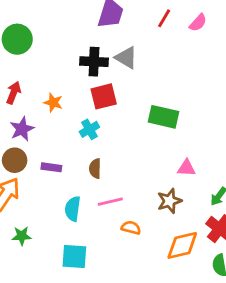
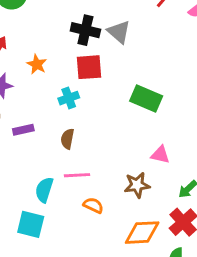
purple rectangle: (51, 167) -> (23, 130), turned -30
cyan semicircle: (73, 209) -> (44, 190), moved

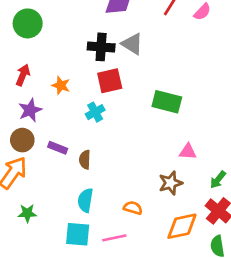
purple rectangle: (23, 130) -> (58, 148), turned 42
brown semicircle: (67, 139) -> (85, 160), moved
pink line: (77, 175) -> (114, 238), moved

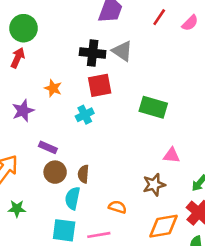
red arrow: (23, 75) -> (18, 58), moved
brown circle: (22, 140) -> (55, 172), moved
brown semicircle: (85, 160) -> (83, 174), moved

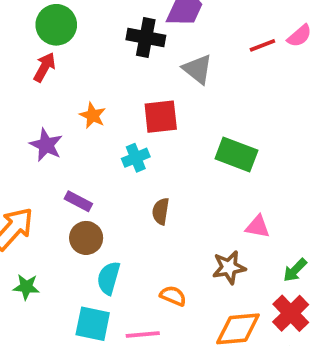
red line: (159, 17) -> (262, 45), moved, turned 30
black cross: (93, 53) -> (146, 38), moved
purple star: (23, 111) -> (46, 145), turned -30
brown semicircle: (83, 174) -> (161, 211), moved

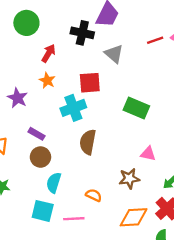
red arrow: (44, 67) -> (49, 53), moved
cyan cross: (136, 158) -> (73, 108), size x1.5
brown semicircle: (161, 211) -> (88, 142), size x1.5

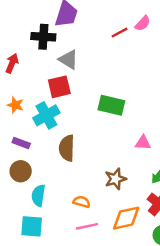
gray triangle: (114, 54) -> (68, 60), moved
orange star: (47, 81) -> (15, 105), moved
purple rectangle: (36, 134) -> (21, 143), moved
pink triangle: (148, 154) -> (143, 143), moved
pink line: (74, 219) -> (87, 226), moved

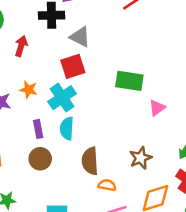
purple rectangle: (21, 143) -> (38, 129), turned 63
pink triangle: (143, 143) -> (157, 108), moved, turned -35
brown semicircle: (67, 148) -> (90, 161), moved
cyan semicircle: (38, 195) -> (67, 128), moved

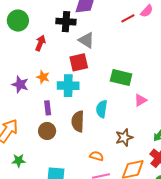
cyan cross: (62, 98) -> (68, 86), turned 30
cyan semicircle: (67, 128) -> (102, 109), moved
brown semicircle: (90, 161) -> (78, 121), moved

